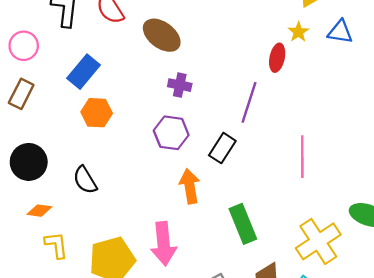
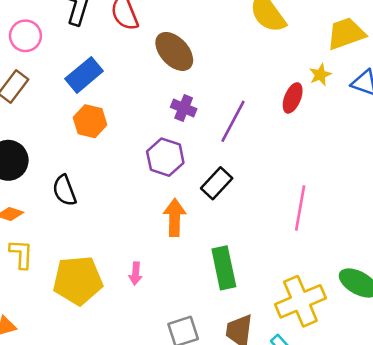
purple line: (249, 102) -> (233, 121), moved
pink arrow: (163, 244) -> (135, 274), size x0.5

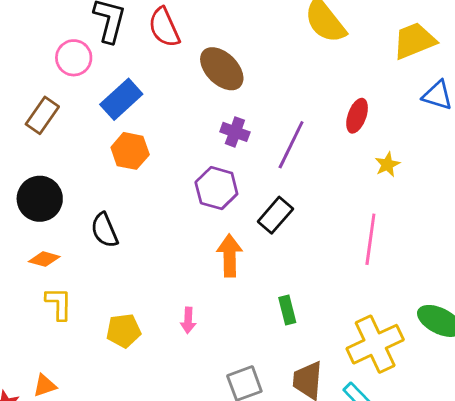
pink circle: (25, 36) -> (74, 58), moved
yellow star: (320, 75) -> (387, 164), moved
green rectangle: (224, 268) -> (287, 310), size x0.6
yellow pentagon: (78, 280) -> (124, 331), size x0.6

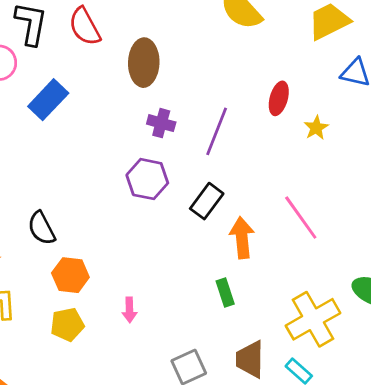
brown ellipse: (222, 69) -> (144, 63), turned 51
orange hexagon: (130, 151) -> (70, 275), moved
yellow star: (387, 164) -> (316, 128), moved
pink line: (370, 239) -> (301, 218), turned -39
orange arrow: (230, 256) -> (242, 238), moved

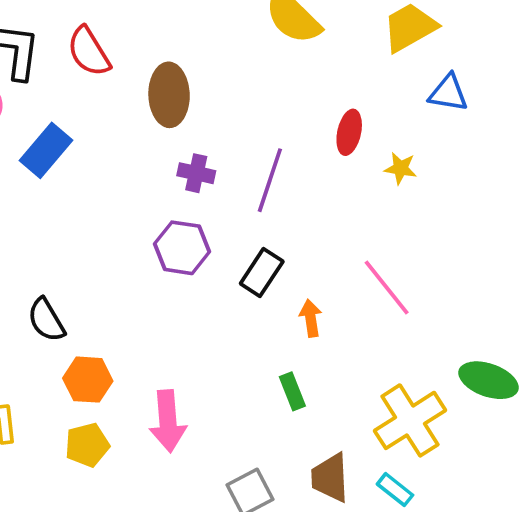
yellow star: (316, 128) -> (401, 168), turned -30
orange arrow: (242, 238) -> (311, 318), size x0.7
pink arrow: (129, 310) -> (168, 421), size x1.8

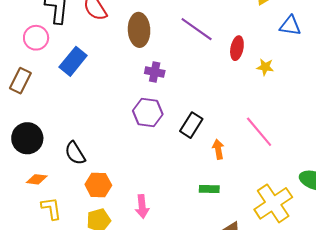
purple line: (270, 180) -> (197, 29), moved, turned -72
green rectangle: (292, 391) -> (209, 189), turned -66
pink arrow: (168, 421) -> (142, 206), size x0.7

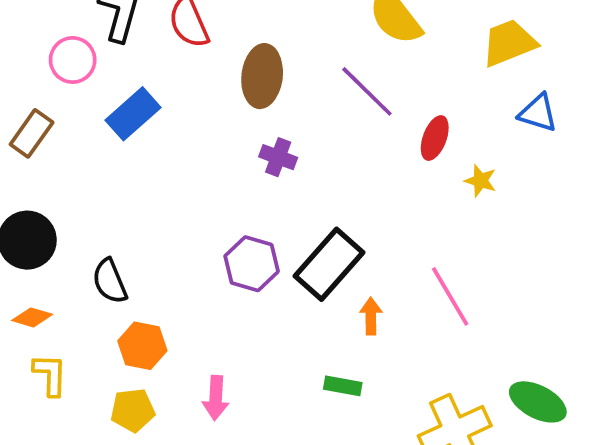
purple hexagon: (148, 113) -> (252, 264), moved
black rectangle: (191, 125) -> (329, 264), size x1.5

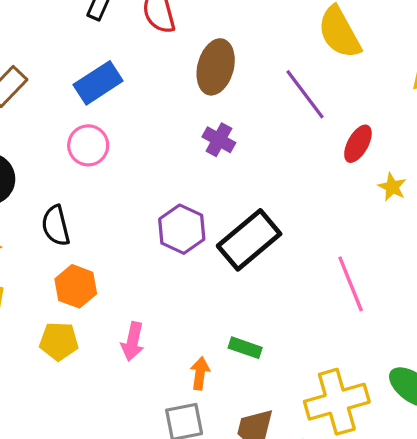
pink circle: (73, 60) -> (88, 145), moved
orange arrow: (371, 316) -> (200, 373), moved

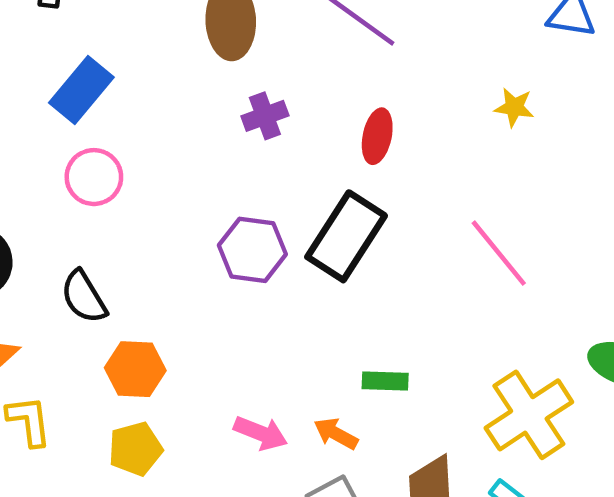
purple cross: (219, 140) -> (265, 116), turned -32
red ellipse: (358, 144) -> (377, 136), moved
pink arrow: (133, 341) -> (261, 433), moved, turned -63
orange arrow: (200, 373) -> (336, 434), turned -52

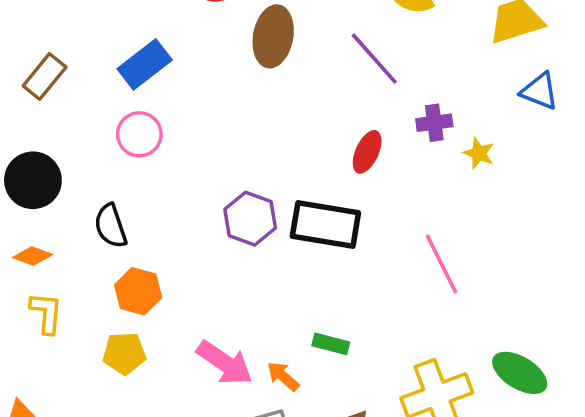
purple cross: (265, 116) -> (434, 123), moved
black rectangle: (346, 236) -> (325, 224), turned 54
pink arrow: (261, 433) -> (225, 363), size x1.4

